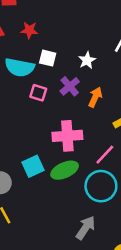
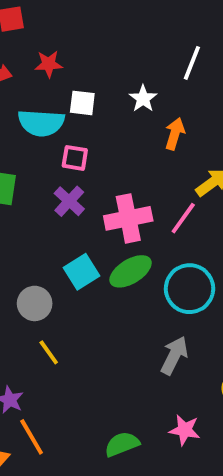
purple cross: (70, 86) -> (69, 201), moved
orange arrow: (95, 97) -> (175, 134), moved
pink line: (105, 155) -> (183, 218), moved

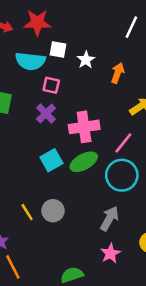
red star: (49, 64) -> (37, 23), size x1.5
white star: (143, 99) -> (86, 60), moved
pink line: (183, 218) -> (123, 143), moved
gray circle: (35, 303) -> (53, 211), moved
pink star: (185, 430) -> (110, 253), moved, turned 30

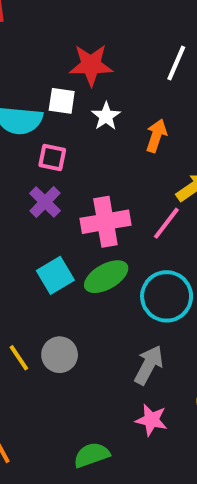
red star: (37, 23) -> (91, 65), moved
pink line: (123, 143) -> (166, 223), moved
pink star: (110, 253) -> (151, 420), turned -30

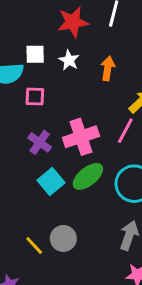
red star: (91, 65) -> (73, 22), moved
purple cross: (45, 202) -> (40, 142), moved

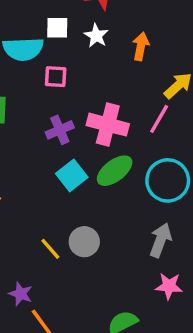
pink cross: (81, 137) -> (108, 125), turned 32
purple cross: (40, 142) -> (60, 130), turned 30

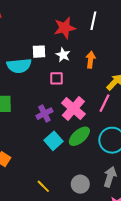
pink square: (56, 77) -> (56, 78), moved
pink cross: (108, 125) -> (73, 108), turned 30
gray circle: (84, 242) -> (80, 184), moved

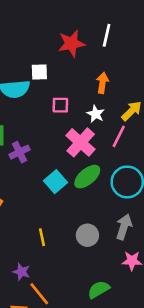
white star: (63, 55) -> (96, 114), moved
purple cross: (44, 114) -> (19, 152), moved
yellow line: (43, 186) -> (42, 237), turned 32

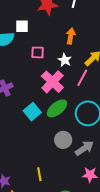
gray arrow: (124, 227) -> (84, 148), turned 36
gray circle: (87, 235) -> (63, 140), moved
yellow line: (42, 237) -> (39, 174), moved

